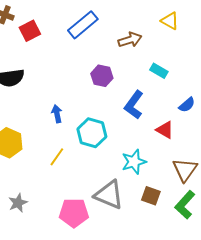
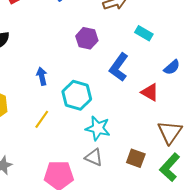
cyan star: (134, 162) -> (98, 128), moved, turned 30
gray triangle: (109, 195) -> (94, 157), size x0.6

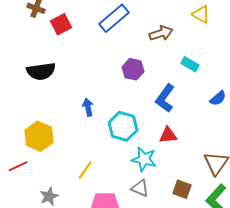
red triangle: (150, 92) -> (168, 135), moved, turned -36
yellow line: (42, 119) -> (85, 170), moved

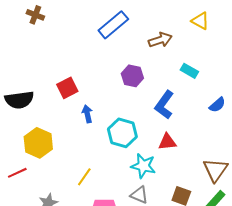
red square: (61, 24) -> (67, 88), moved
black semicircle: (41, 71) -> (19, 100), moved

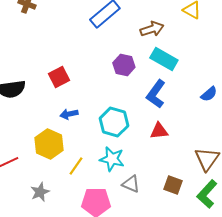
cyan rectangle: (189, 71) -> (164, 59), moved, size x1.5
blue arrow: (87, 114) -> (69, 114), moved, turned -90
yellow hexagon: (38, 143) -> (49, 144), moved
cyan star: (143, 166) -> (112, 159), moved

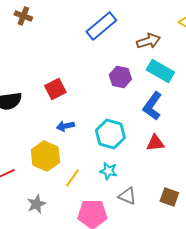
cyan star: (112, 159) -> (108, 171), size x0.7

